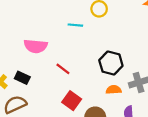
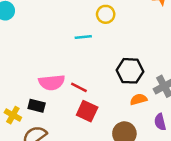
pink semicircle: (36, 46) -> (52, 82), moved
red square: (72, 101) -> (87, 111), moved

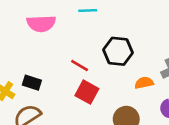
black hexagon: (130, 71) -> (118, 51), moved
pink semicircle: (52, 82) -> (41, 24), moved

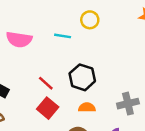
orange semicircle: (144, 83) -> (87, 107), moved

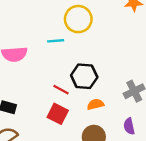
yellow circle: (90, 20) -> (78, 19), size x1.5
red line: (46, 83) -> (61, 90), moved

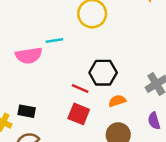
cyan line: (56, 41) -> (54, 40), moved

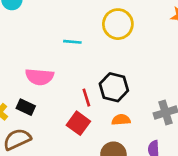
pink semicircle: (29, 55) -> (40, 77), moved
red line: (80, 89) -> (86, 98), turned 35

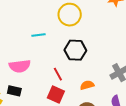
black hexagon: (114, 87) -> (75, 50), moved

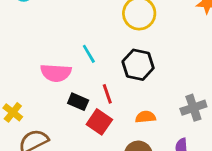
cyan line: (39, 35) -> (89, 54), moved, turned 56
black rectangle: (14, 91) -> (78, 102), moved

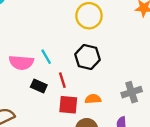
cyan line: (89, 54) -> (46, 57), moved
red square: (99, 122) -> (68, 105), moved, turned -30

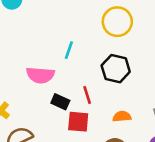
cyan line: (46, 57) -> (69, 50), moved, turned 49
red square: (68, 105) -> (78, 122), moved

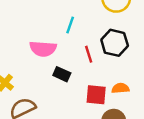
red line: (87, 95) -> (89, 54), moved
red square: (78, 122) -> (96, 95), moved

